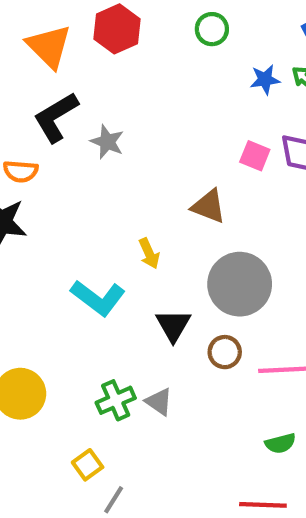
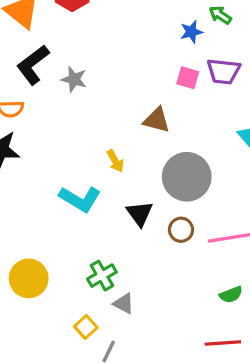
blue star: (265, 80) -> (191, 32), moved
gray triangle: (159, 402) -> (124, 304), moved

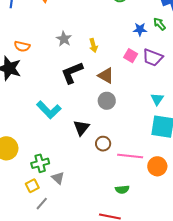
black L-shape: (33, 65) -> (72, 73), moved
yellow arrow: (115, 161) -> (93, 45), moved
gray circle: (187, 177) -> (107, 101), moved, size x0.6
green cross: (102, 276) -> (40, 163), moved

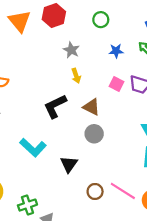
blue star: (140, 29) -> (116, 51), moved
gray star: (64, 39) -> (71, 50), moved
brown circle: (103, 144) -> (95, 191), moved
pink line: (130, 156) -> (123, 191), turned 30

